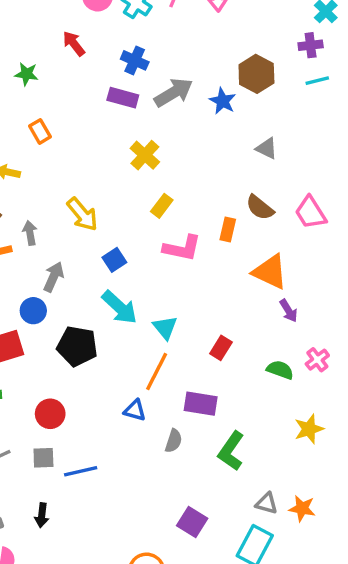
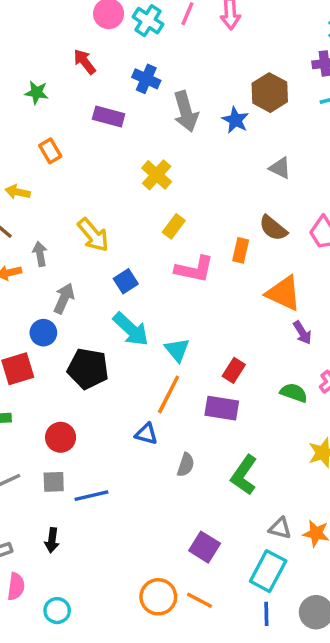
gray arrow: (174, 93) -> (186, 111), turned 105
purple rectangle: (123, 98) -> (109, 117), moved
purple rectangle: (201, 404) -> (222, 408), moved

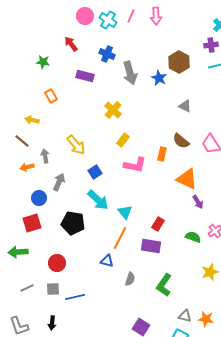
blue circle: (43, 333) -> (39, 198), moved

